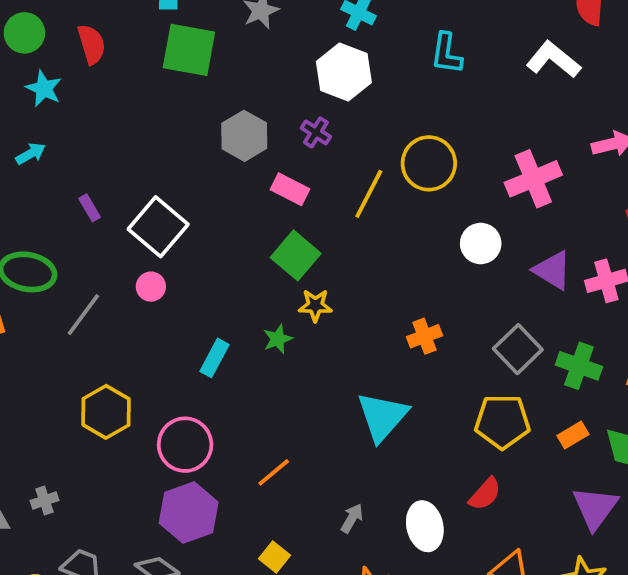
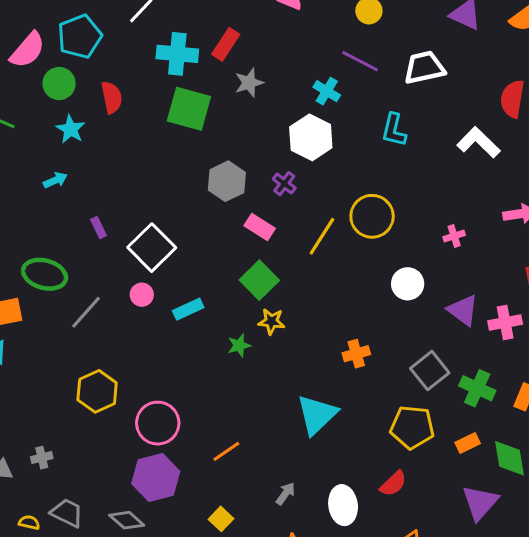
pink cross: (533, 179) -> (454, 236), size x0.5
cyan rectangle: (214, 358) -> (188, 309), moved, turned 32

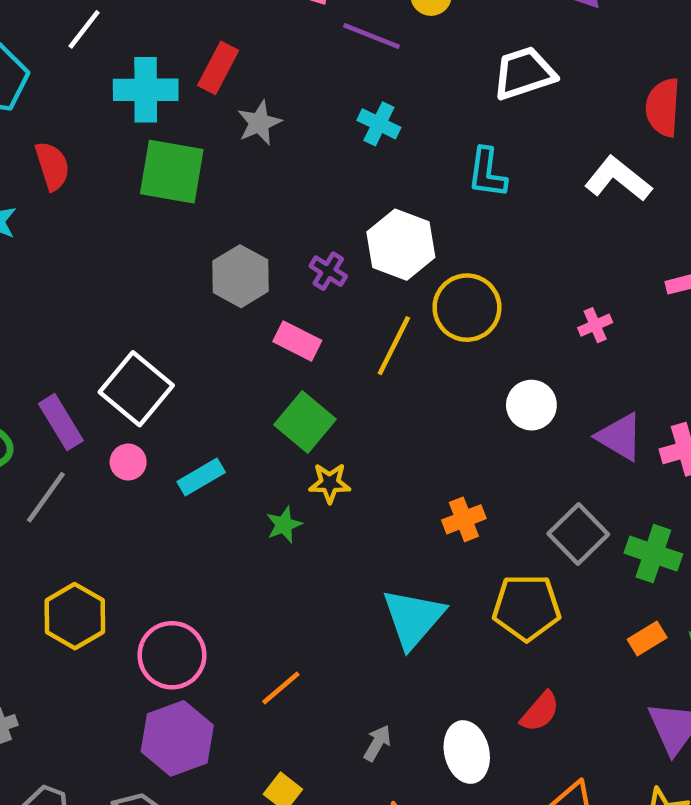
purple line: (360, 61) -> (372, 36), moved
white hexagon: (311, 137) -> (401, 245), moved
purple rectangle: (99, 228) -> (61, 422), moved, size x1.6
yellow pentagon: (412, 427) -> (527, 607), moved

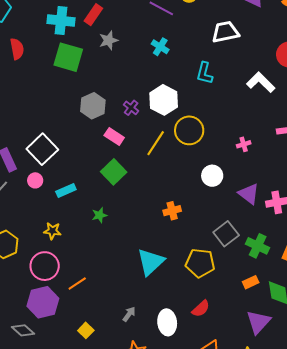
yellow star: (330, 483) -> (52, 231), moved
orange cross: (464, 519) -> (172, 211), moved
orange line: (281, 688) -> (77, 283), moved

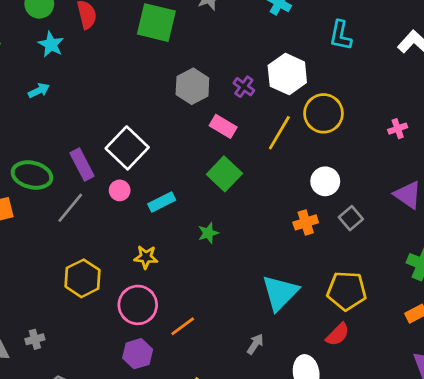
white circle: (212, 176) -> (325, 181), moved
gray square: (226, 234) -> (351, 218), moved, size x0.7
purple hexagon: (43, 302) -> (138, 354), size x0.7
red semicircle: (201, 309) -> (338, 334), moved
gray arrow: (129, 314) -> (255, 344), moved

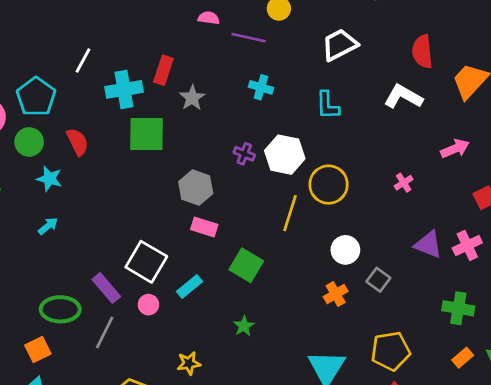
purple cross: (244, 87) -> (244, 154), moved
pink rectangle: (223, 126) -> (204, 227), moved
cyan rectangle: (162, 202) -> (189, 286), moved

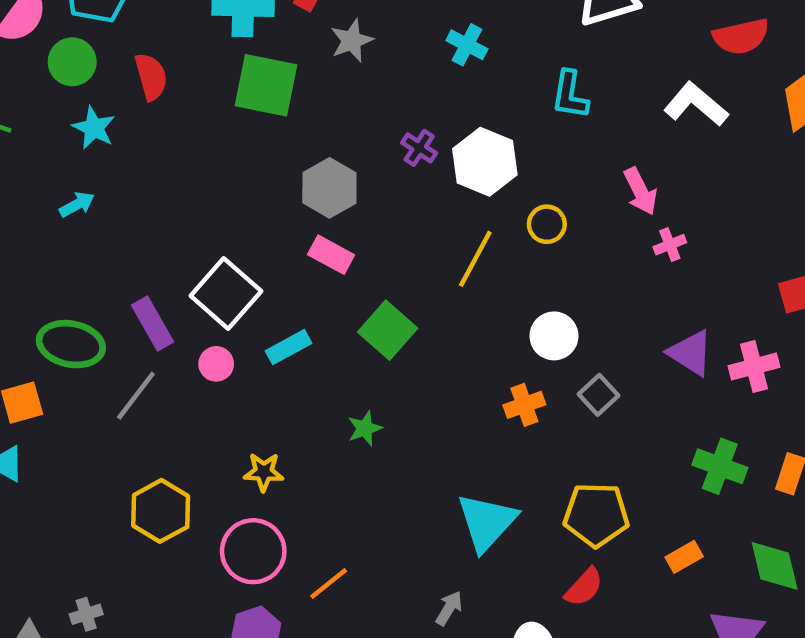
red semicircle: (422, 51) -> (741, 37), turned -108
pink arrow: (455, 149) -> (640, 191), moved, turned 76
yellow circle: (329, 185) -> (547, 224), size x0.6
orange rectangle: (463, 358) -> (684, 557), moved

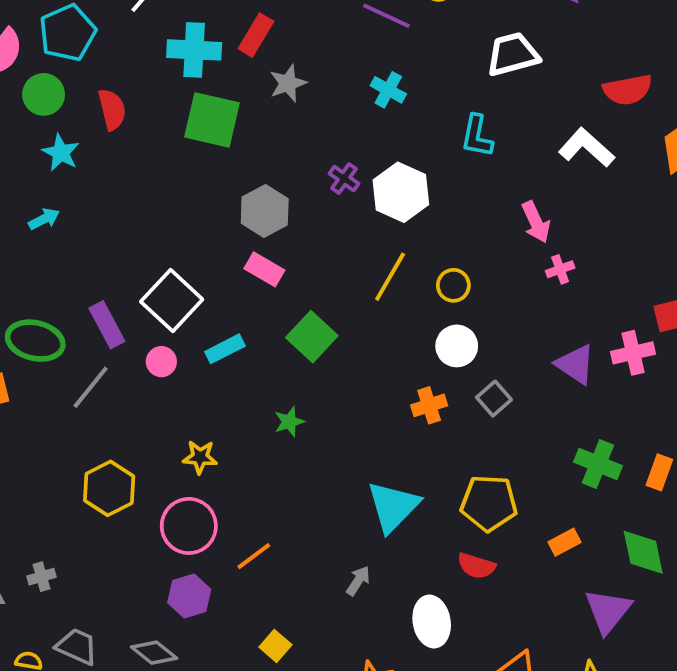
yellow circle: (547, 224) -> (453, 285), moved
pink cross: (754, 367) -> (633, 353), moved
red semicircle: (584, 587) -> (476, 566), turned 63

